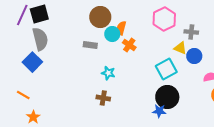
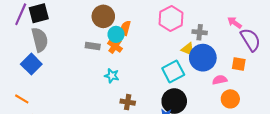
orange cross: (129, 45) -> (115, 46), moved
blue circle: (194, 56) -> (203, 58), size x1.6
brown cross: (103, 98) -> (128, 102), moved

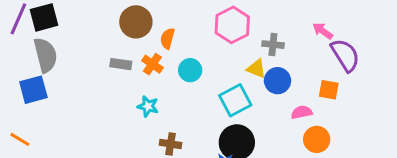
cyan circle: (116, 34) -> (190, 70), moved
blue circle: (203, 58) -> (278, 81), size x0.7
blue square: (31, 64) -> (33, 90), turned 30

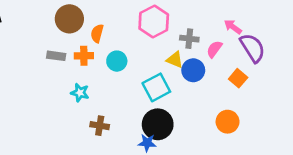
orange cross: (152, 64) -> (84, 56), turned -36
orange square: (329, 90) -> (238, 78), turned 30
pink semicircle: (302, 112) -> (214, 49), moved, turned -42

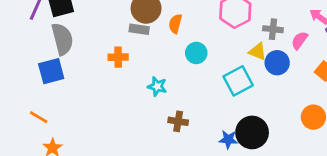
gray rectangle: (56, 56) -> (139, 29), moved
orange cross: (84, 56) -> (118, 57), moved
black circle: (158, 124) -> (252, 132), moved

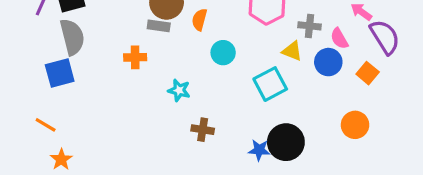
pink semicircle: (299, 40) -> (339, 38), turned -66
blue circle: (277, 63) -> (328, 62), moved

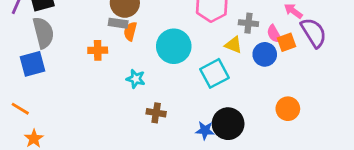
orange semicircle: (199, 20) -> (130, 31), moved
cyan circle: (223, 53) -> (174, 46), size x1.6
orange square: (368, 73) -> (286, 42), moved, turned 30

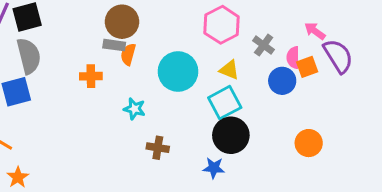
gray cross: (248, 23) -> (264, 45), turned 30
pink semicircle: (274, 34) -> (293, 57), turned 30
yellow triangle: (234, 45) -> (229, 70), moved
black circle: (228, 124) -> (231, 135), moved

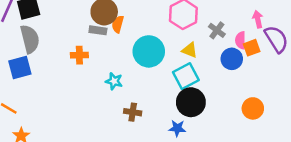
pink arrow: (315, 31) -> (258, 19), turned 42
orange semicircle: (128, 54) -> (118, 24), moved

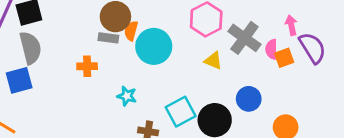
gray cross: (217, 30) -> (244, 38), size x1.6
cyan circle: (149, 51) -> (154, 46), moved
blue circle: (232, 59) -> (249, 99), moved
cyan square: (186, 76) -> (181, 112), moved

